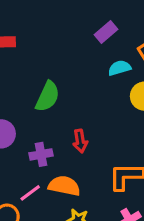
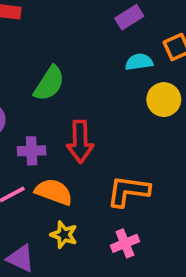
red arrow: (80, 141) -> (80, 142), size x1.5

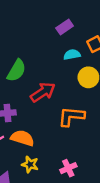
red arrow: (80, 142) -> (43, 92), moved, turned -120
orange L-shape: (128, 191) -> (71, 116), moved

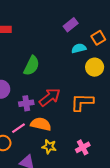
red arrow: (43, 92) -> (50, 97), moved

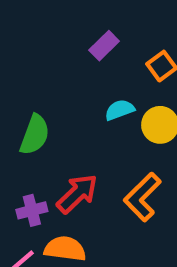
cyan semicircle: (79, 48) -> (120, 110), moved
orange L-shape: (82, 102) -> (142, 197), turned -40

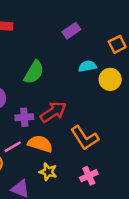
purple rectangle: (104, 46) -> (71, 31), moved
orange L-shape: (142, 197) -> (85, 138), moved, turned -88

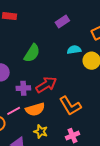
orange semicircle: (40, 144) -> (35, 109), turned 144

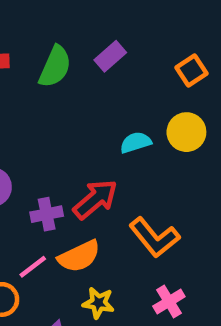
cyan semicircle: (74, 50) -> (136, 142), moved
green semicircle: (32, 53) -> (55, 67), moved

